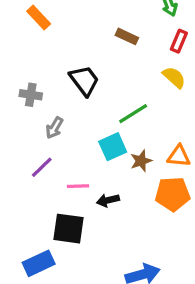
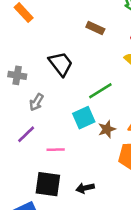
black arrow: (108, 200) -> (85, 188), moved

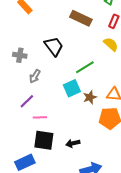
brown rectangle: (95, 28) -> (81, 18), size x1.5
pink line: (56, 150) -> (40, 117), moved

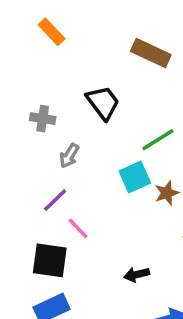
pink line: (40, 117) -> (78, 228), turned 48
black square: (44, 140) -> (50, 260), moved

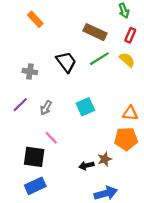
green line: (158, 140) -> (99, 59), moved
gray arrow: (69, 156) -> (46, 108), moved
brown star: (167, 193) -> (105, 159), moved
purple line: (55, 200) -> (20, 105), moved

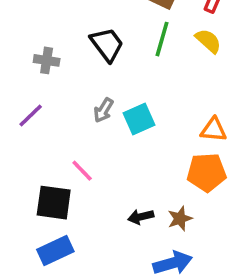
green line: (99, 59) -> (162, 39), turned -42
gray arrow: (46, 108) -> (103, 110), moved
brown star: (105, 159) -> (180, 219), moved

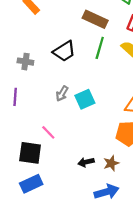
black trapezoid: (107, 44) -> (64, 51), turned 95
purple line: (31, 115) -> (15, 97), turned -42

